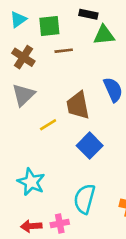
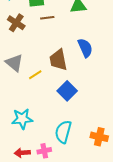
gray triangle: (23, 95) -> (14, 63), moved, turned -36
cyan star: (31, 182) -> (22, 119), turned -30

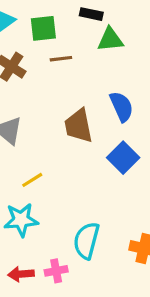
yellow line: (35, 75) -> (32, 180), moved
blue square: (67, 91) -> (123, 158), moved

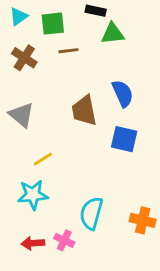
blue square: (123, 158) -> (124, 139), turned -32
pink cross: (56, 271) -> (64, 240), turned 36

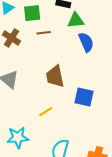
blue semicircle: (123, 93) -> (86, 42), moved
yellow line: (43, 159) -> (46, 112), moved

